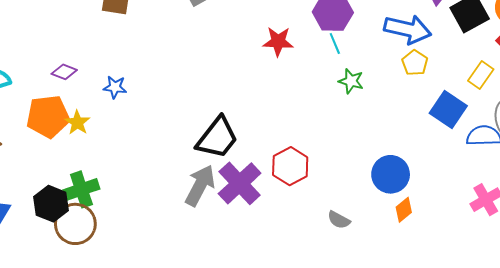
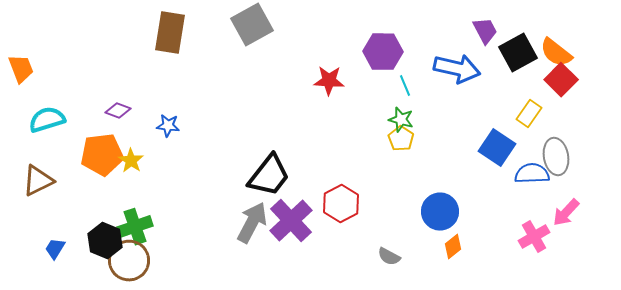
cyan line: (335, 44) -> (405, 86), moved
yellow pentagon: (415, 63) -> (401, 139), moved

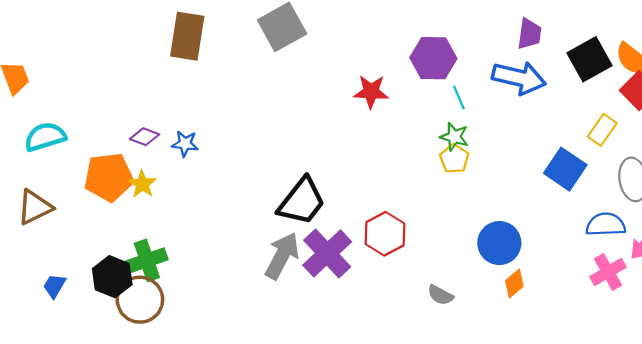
purple trapezoid: (485, 31) -> (529, 34), moved, turned 36
purple diamond: (118, 111) -> (145, 137), moved
blue semicircle: (532, 174) -> (606, 225), moved

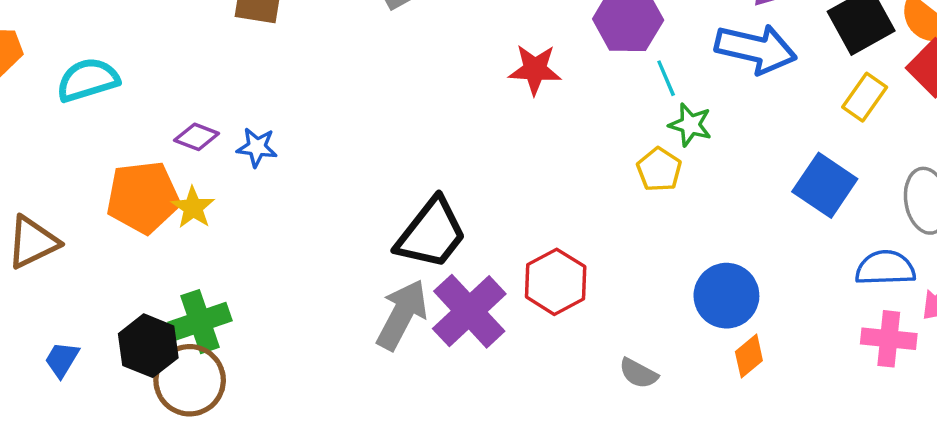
yellow rectangle: (602, 130) -> (865, 97), moved
cyan semicircle: (45, 137) -> (88, 80), moved
green star: (454, 137) -> (690, 125), moved
pink cross: (608, 272) -> (889, 339), turned 36

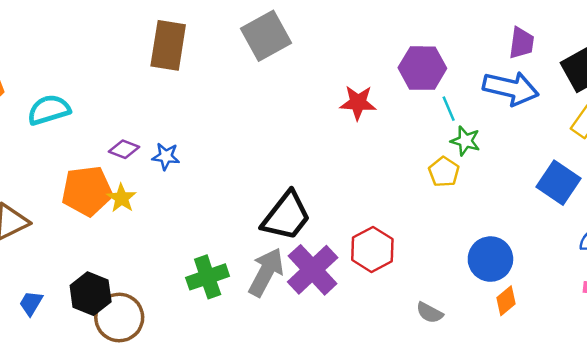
green cross: (200, 322) -> (208, 277), moved

